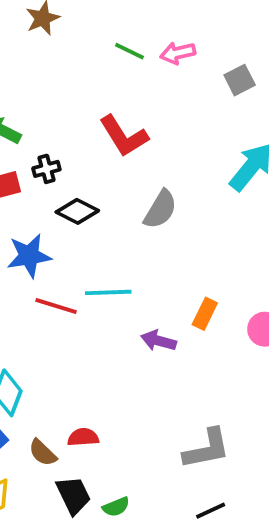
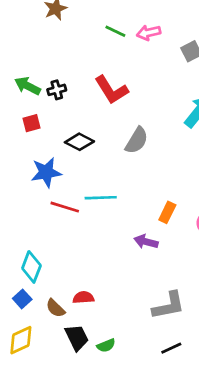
black cross: (46, 169) -> (57, 90), moved
purple arrow: (158, 341) -> (146, 242), moved

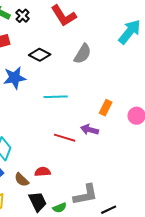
black cross: (57, 90) -> (23, 16), turned -32
red line: (65, 207) -> (65, 138), moved
gray L-shape: (169, 306) -> (86, 195), moved

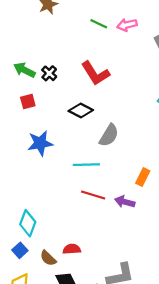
gray semicircle: (83, 54) -> (109, 135), moved
black diamond: (40, 55) -> (81, 111), moved
red line: (65, 138) -> (93, 195), moved

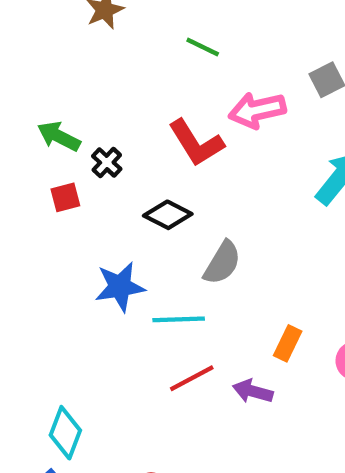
pink arrow: (127, 25) -> (257, 110), moved, size x1.4
black cross: (49, 73) -> (107, 163), moved
blue star: (40, 143) -> (120, 287), moved
red line: (93, 195) -> (192, 378), turned -45

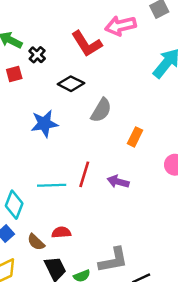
cyan line: (179, 319) -> (52, 185), moved
orange rectangle: (288, 343) -> (135, 137), moved
red line: (192, 378) -> (84, 174), turned -45

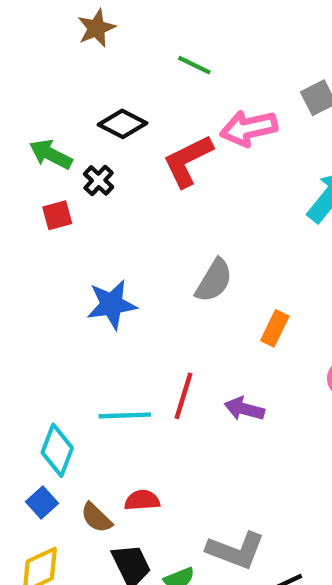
red L-shape: (87, 44) -> (188, 161), turned 96
black diamond: (71, 84) -> (123, 124), moved
gray L-shape: (113, 260) -> (236, 550), turned 32

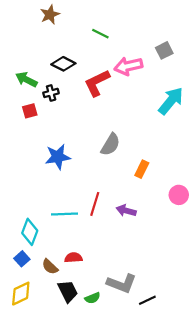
black cross: (99, 180) -> (51, 93), turned 32

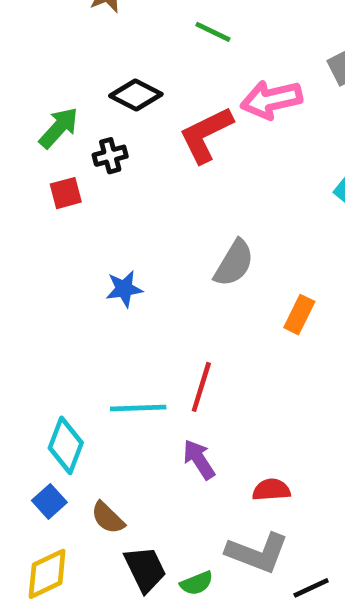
green arrow: (26, 80) -> (59, 128), turned 105
blue star: (58, 157) -> (124, 289), size x0.7
purple arrow: (126, 211) -> (199, 459), moved, turned 42
red semicircle: (73, 258) -> (271, 490), moved

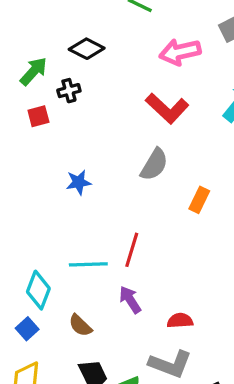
red L-shape: (206, 135) -> (167, 108), moved, turned -111
brown semicircle: (108, 518) -> (80, 325), moved

